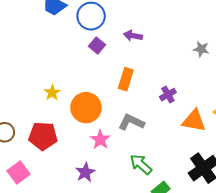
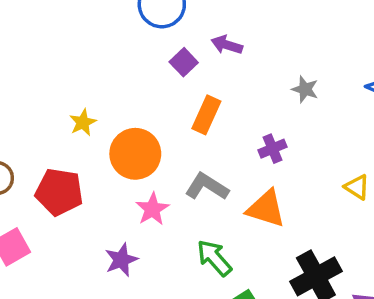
purple square: (97, 46) -> (184, 62), moved
gray star: (201, 49) -> (305, 89), moved
orange triangle: (194, 121) -> (266, 209), moved

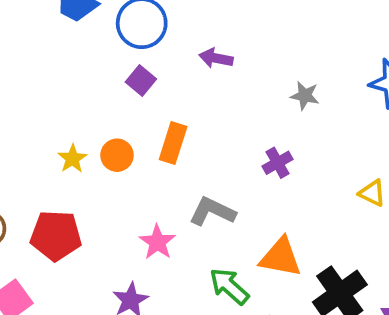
purple square: (184, 62) -> (141, 80), moved
orange rectangle: (206, 115) -> (173, 143), moved
orange circle: (135, 154) -> (117, 155), moved, size x0.6
orange triangle: (266, 209) -> (280, 257), moved

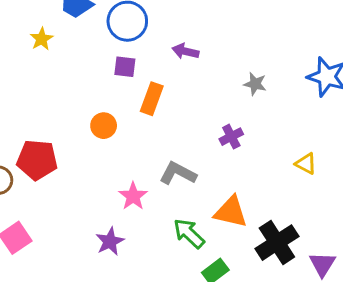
purple square: (141, 80) -> (125, 67), turned -35
orange rectangle: (173, 143) -> (152, 99), moved
yellow star: (72, 159) -> (42, 39), moved
red pentagon: (56, 236) -> (37, 160), moved

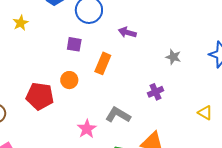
yellow star: (42, 39) -> (21, 23), moved
purple square: (125, 67) -> (74, 44), moved
red pentagon: (37, 160) -> (40, 96), moved

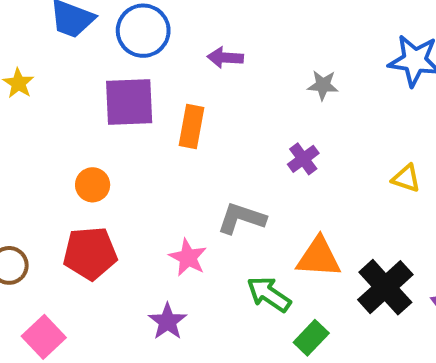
purple square: (74, 44) -> (129, 102), size x1.8
orange circle: (69, 80) -> (93, 185), moved
red pentagon: (40, 96) -> (90, 253), moved

